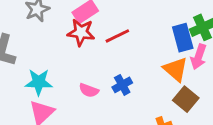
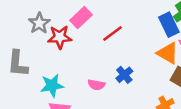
red star: (81, 32) -> (60, 37), moved

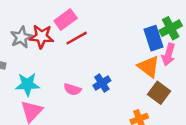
gray star: (39, 23) -> (21, 37), moved
red line: (113, 33) -> (77, 38), moved

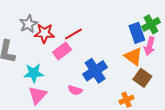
pink rectangle: (66, 20) -> (62, 51), moved
gray star: (21, 37) -> (28, 24), moved
blue cross: (102, 83) -> (95, 71), size x1.6
pink semicircle: (72, 89) -> (75, 90), moved

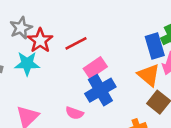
red star: (44, 33) -> (40, 40), turned 30
pink rectangle: (62, 51) -> (95, 68), moved
cyan star: (34, 73) -> (27, 64), moved

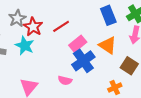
blue rectangle: (155, 46) -> (108, 15), moved
cyan star: (27, 64) -> (25, 46), turned 30
orange triangle: (149, 75) -> (108, 45), moved

